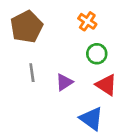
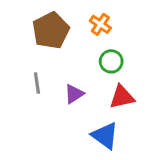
brown pentagon: (27, 27) -> (51, 31), moved
red triangle: (106, 85) -> (122, 97), turned -45

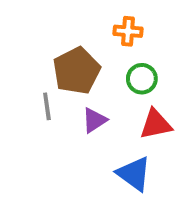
orange cross: (100, 24) -> (128, 31), turned -30
brown pentagon: (51, 31) -> (77, 71), moved

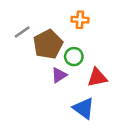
green circle: (142, 79) -> (74, 57), moved
gray line: (47, 106) -> (22, 32), moved, turned 63

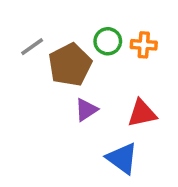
orange cross: (80, 20) -> (144, 45), moved
green circle: (74, 57) -> (108, 41), moved

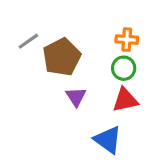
green circle: (108, 41) -> (124, 68), moved
purple triangle: (86, 110) -> (76, 97), turned -30

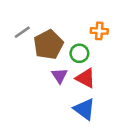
green circle: (124, 68) -> (79, 53), moved
red triangle: (125, 100) -> (86, 78), moved, turned 40

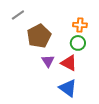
gray line: (22, 32) -> (18, 15), moved
green circle: (79, 53) -> (78, 43), moved

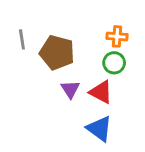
gray line: (18, 15) -> (22, 39), moved, turned -64
brown pentagon: (39, 36) -> (57, 53), turned -30

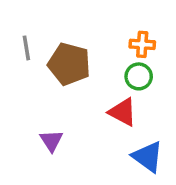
purple triangle: (70, 89) -> (51, 141), moved
blue triangle: (99, 129) -> (148, 157), moved

